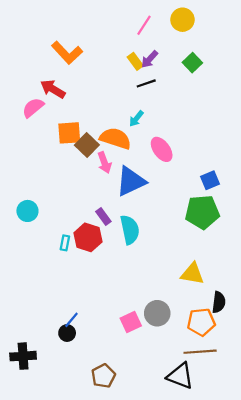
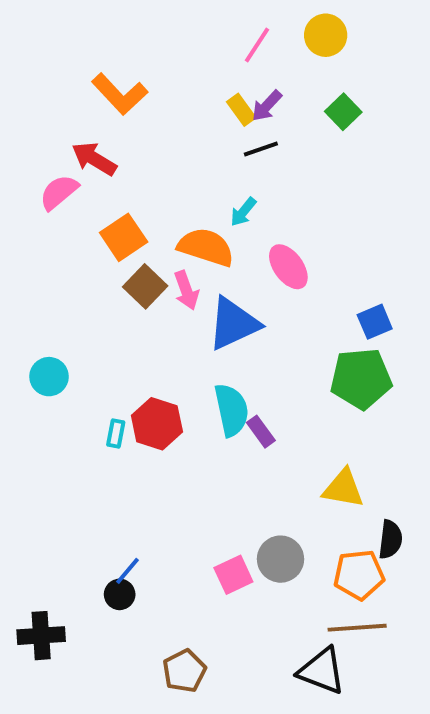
orange square: (69, 133) -> (124, 237), turned -30
brown square: (87, 145) -> (145, 286), moved
purple rectangle: (103, 216) -> (261, 432), moved

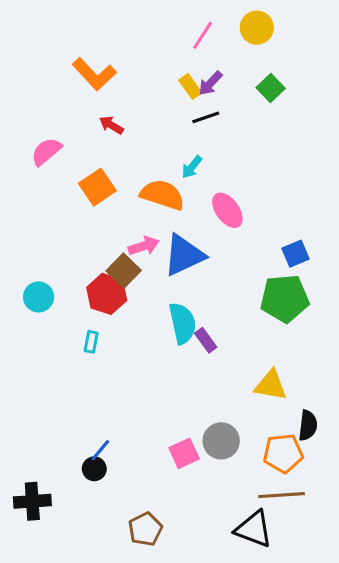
red arrow: (94, 159) -> (111, 125), moved, size x0.7
brown square: (145, 286) -> (124, 271), moved
pink arrow: (186, 290) -> (144, 246), moved, turned -88
red hexagon: (157, 424) -> (107, 294), moved

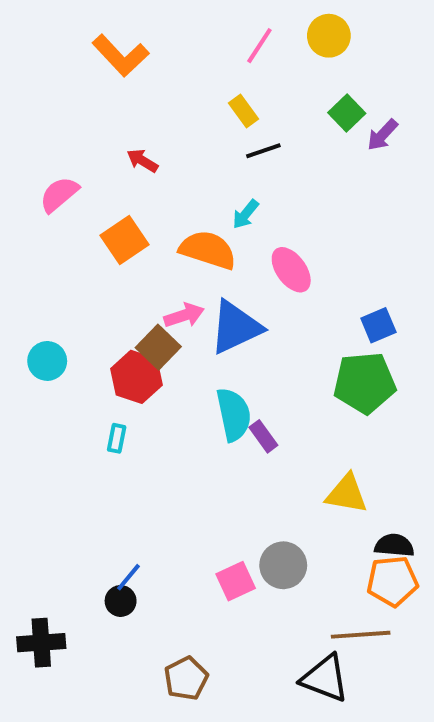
orange L-shape: (94, 74) -> (121, 56), moved
purple arrow: (210, 83) -> (382, 135), moved
cyan circle: (39, 297) -> (47, 361), moved
black semicircle: (308, 425) -> (394, 545), turned -92
orange pentagon: (283, 453) -> (392, 581), moved

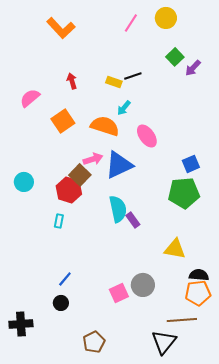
yellow rectangle: (244, 111) -> (114, 82), moved, turned -35
red arrow: (142, 161) -> (72, 81), turned 42
blue line: (129, 577) -> (65, 279), moved
black triangle: (325, 678) -> (164, 342), turned 48

